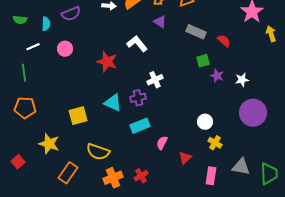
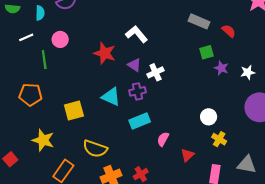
purple triangle: (160, 22) -> (134, 65), moved
green line: (24, 73) -> (44, 60), moved
orange pentagon: (25, 108) -> (30, 95), moved

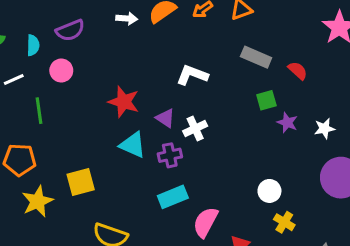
white L-shape: (136, 34) -> (192, 75), moved, turned -30
pink circle: (60, 39) -> (61, 71), moved
cyan triangle: (111, 97) -> (133, 145), moved
pink semicircle: (163, 139) -> (206, 222), size x1.5
yellow star: (43, 140) -> (37, 201), moved, turned 30

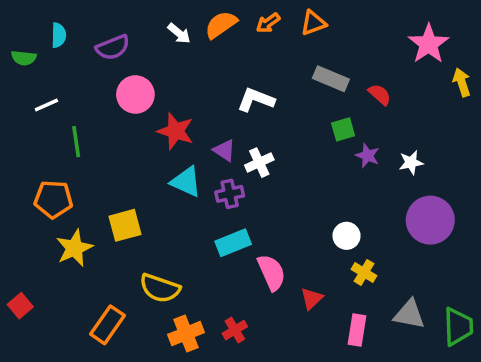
white arrow: (127, 18) -> (179, 33), turned 36
cyan semicircle: (33, 45) -> (59, 35), moved
pink circle: (61, 71) -> (135, 94), moved, size x1.4
pink semicircle: (206, 222) -> (272, 272), turned 128

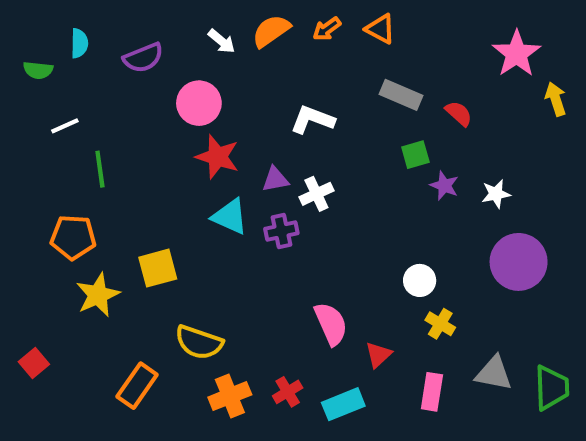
orange triangle: (313, 23) -> (380, 29), turned 48
pink circle: (135, 94) -> (199, 103), moved
purple triangle: (224, 150) -> (275, 179), turned -45
cyan rectangle: (233, 243) -> (343, 404), moved

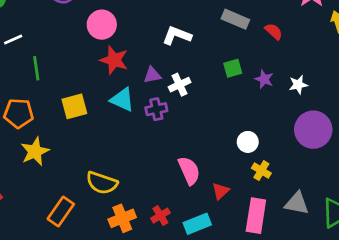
green square: (415, 155) -> (233, 68), moved
yellow square: (158, 268) -> (74, 106), moved
pink rectangle: (432, 392) -> (256, 216), size x1.4

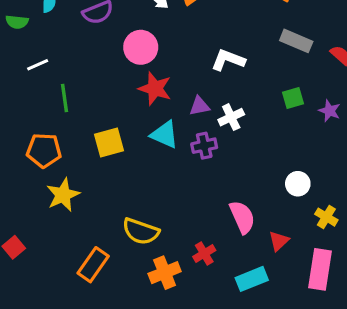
white circle: (248, 142) -> (298, 184), moved
red cross: (160, 216) -> (204, 254), moved

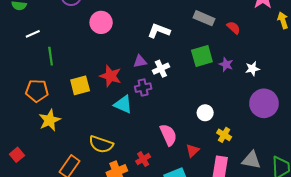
red star: (155, 89) -> (111, 76), moved
green square: (293, 98) -> (202, 56), size x1.5
cyan triangle: (165, 135) -> (123, 104), moved

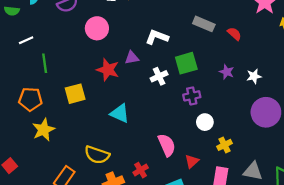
green square: (202, 56) -> (186, 63), moved
purple triangle: (140, 61) -> (132, 58), moved
red star: (111, 76) -> (108, 70), moved
purple cross: (143, 88) -> (192, 96), moved
yellow cross: (224, 135) -> (224, 145), turned 32

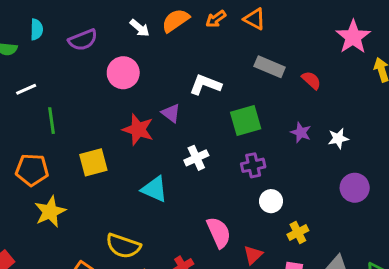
purple triangle: (132, 58) -> (171, 113), turned 48
white cross: (159, 76) -> (196, 158), moved
purple circle: (266, 112) -> (355, 188), size x0.7

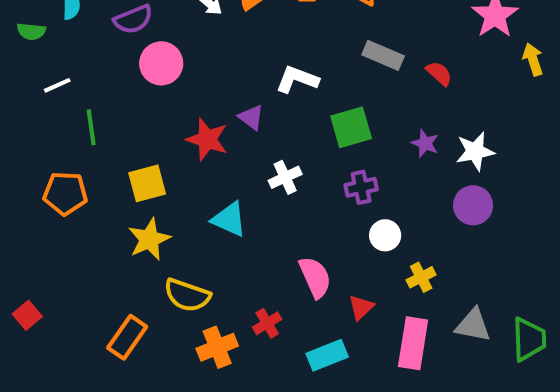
pink circle: (123, 73) -> (161, 63), moved
white star: (338, 138) -> (475, 151), size x1.4
purple circle: (355, 188) -> (473, 205), moved
yellow star: (50, 212) -> (149, 239), moved

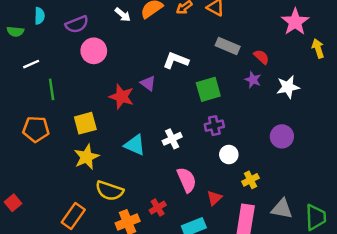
purple star: (425, 143) -> (253, 80), moved
white star: (475, 151) -> (288, 87), moved
white cross: (285, 177) -> (172, 139), moved

